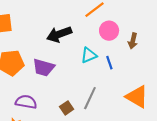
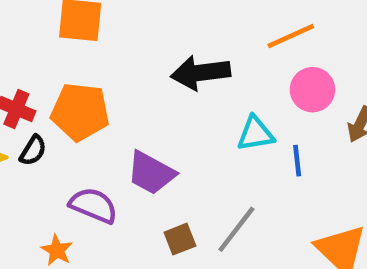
purple trapezoid: (44, 67) -> (151, 173), moved

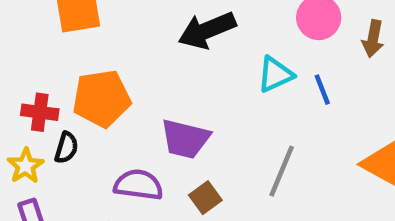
brown square: (180, 239) -> (205, 198), moved

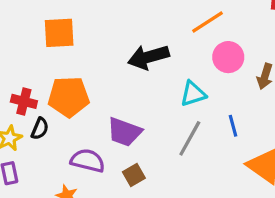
blue line: (322, 90) -> (233, 126), moved
gray line: (282, 171) -> (190, 138), moved

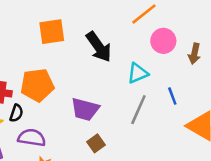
orange square: (59, 33) -> (52, 32), moved
black arrow: (148, 57) -> (99, 47), turned -104
purple semicircle: (88, 161) -> (32, 138), moved

